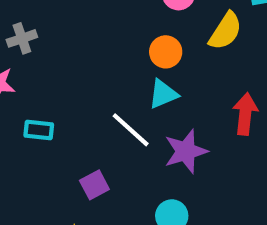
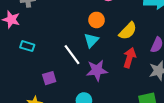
yellow semicircle: (225, 31) -> (128, 31), moved
cyan triangle: (163, 94) -> (91, 40), turned -35

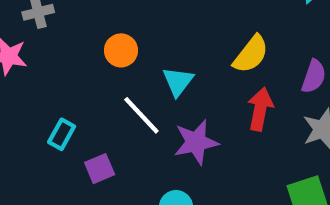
orange circle: (97, 20) -> (121, 50), moved
cyan rectangle: (27, 46) -> (62, 134), moved, turned -72

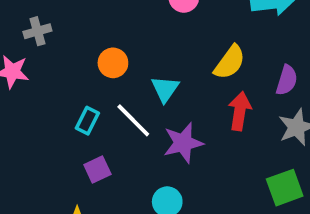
cyan rectangle: (62, 134) -> (87, 121), moved

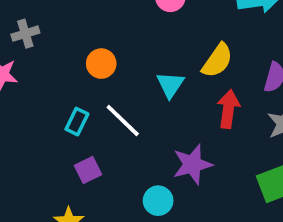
cyan triangle: (165, 89) -> (170, 85), moved
purple star: (183, 143) -> (192, 164), moved

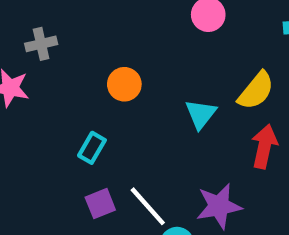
white line: (123, 120) -> (148, 206), moved

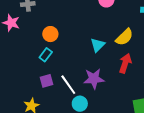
orange circle: (124, 84) -> (50, 34), moved
purple star: (219, 206) -> (94, 79), moved

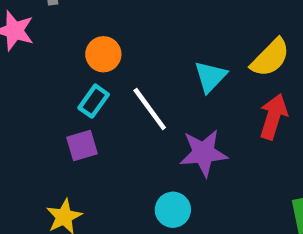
purple square: (47, 81) -> (82, 145), moved
white line: (68, 85) -> (150, 109), moved

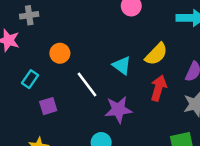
cyan triangle: (210, 77) -> (122, 65), turned -36
cyan rectangle: (94, 101) -> (30, 79), moved

